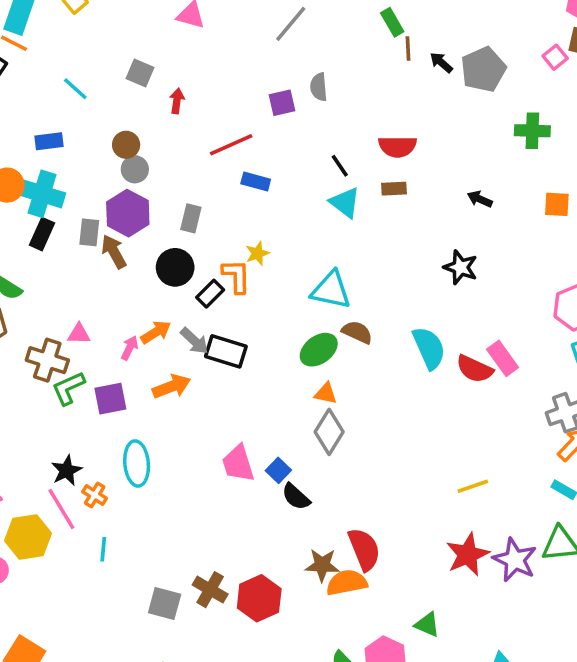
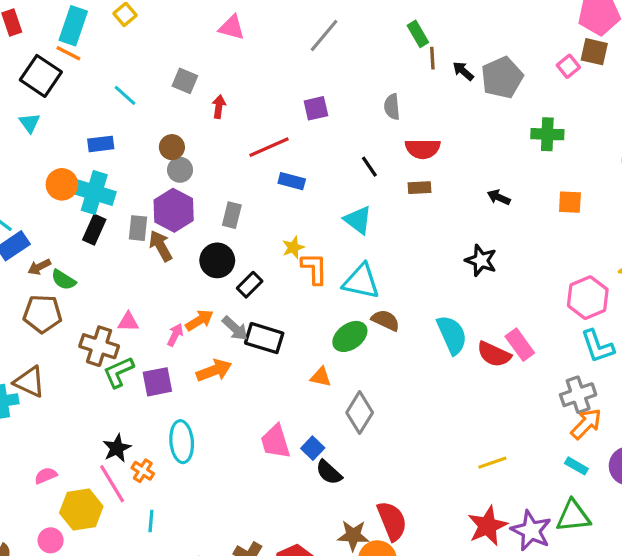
gray semicircle: (319, 87) -> (392, 107), moved
cyan triangle: (345, 203) -> (358, 220), moved
orange L-shape: (236, 276) -> (314, 269), moved
orange triangle: (326, 393) -> (321, 377), moved

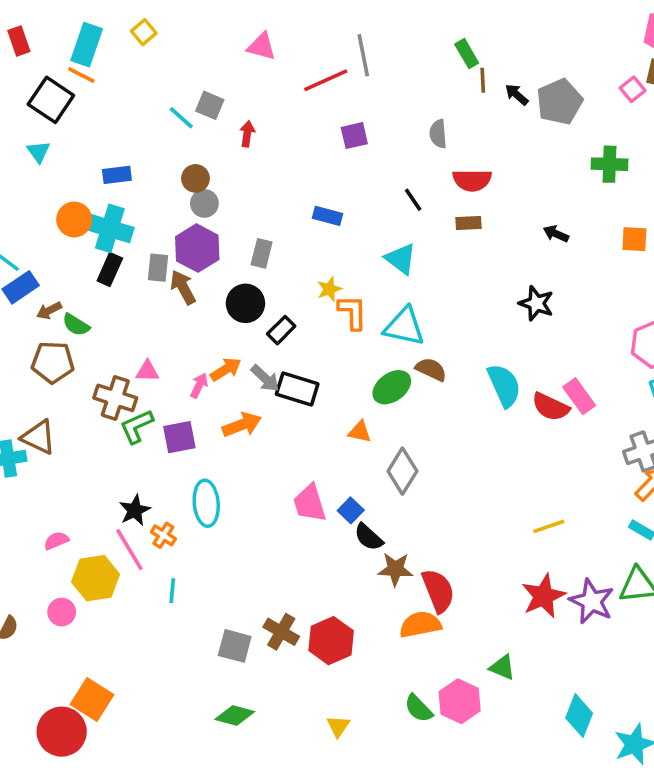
gray line: (324, 35) -> (363, 55), turned -51
cyan line: (125, 95) -> (181, 118), moved
red line: (269, 147) -> (326, 80), moved
brown star: (353, 535) -> (395, 569), moved

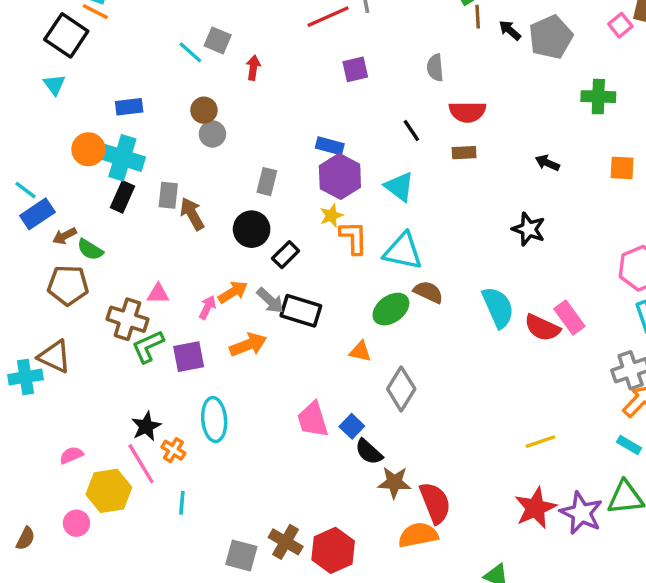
purple hexagon: (197, 248) -> (340, 176), moved

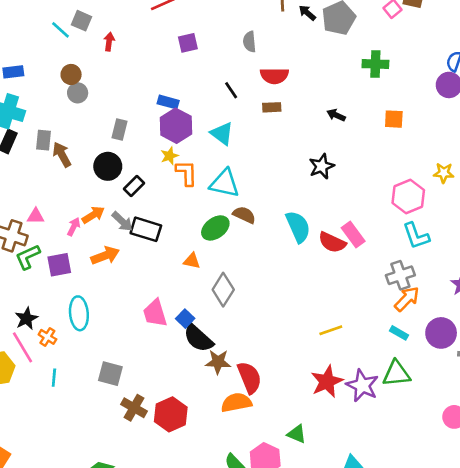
black star: (529, 229) -> (322, 166), turned 30
black semicircle: (369, 452) -> (198, 338), size x1.4
gray square: (241, 555) -> (110, 374), moved

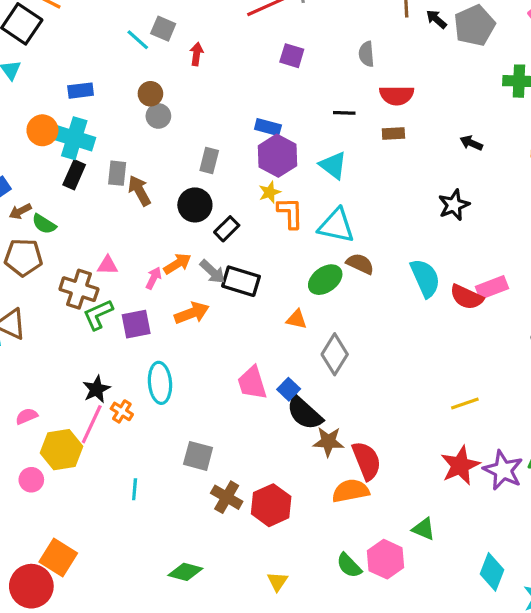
purple square: (188, 43) -> (292, 56), turned 30
black line: (231, 90) -> (344, 113), turned -54
pink rectangle: (353, 235) -> (492, 288), turned -75
pink line: (22, 347) -> (92, 424), turned 56
cyan line: (54, 378) -> (135, 489), moved

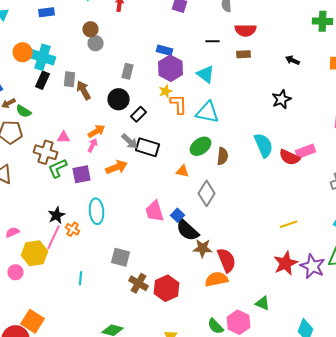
blue rectangle: (81, 91) -> (46, 12), moved
orange arrow: (177, 264) -> (96, 131), moved
brown semicircle: (360, 264) -> (222, 156), moved, turned 72

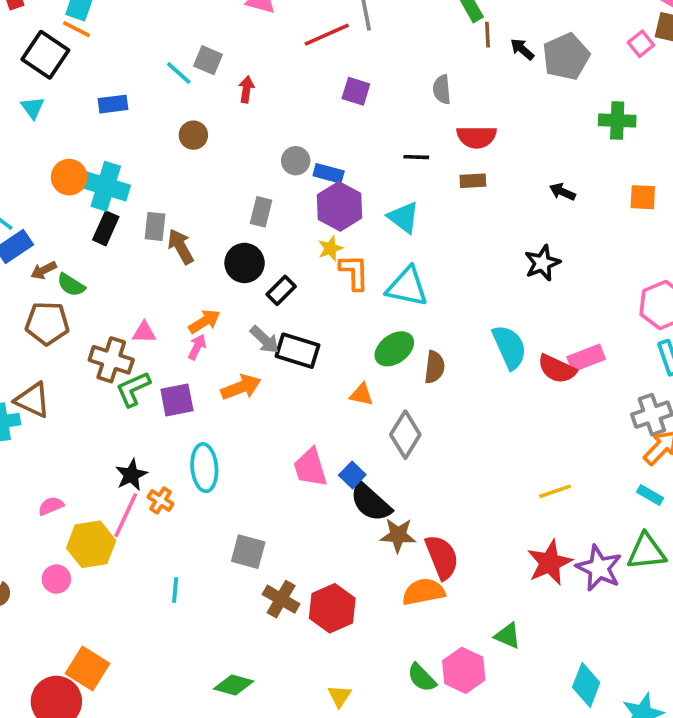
gray circle: (96, 43) -> (296, 161), moved

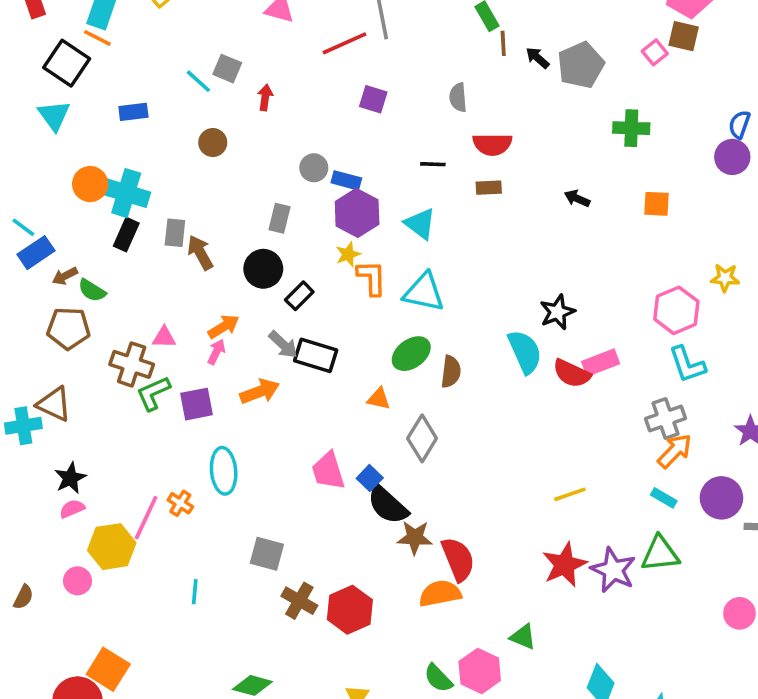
cyan triangle: (33, 108) -> (54, 115), size x1.4
black star: (542, 263) -> (557, 312), moved
black star: (131, 475) -> (70, 478), moved

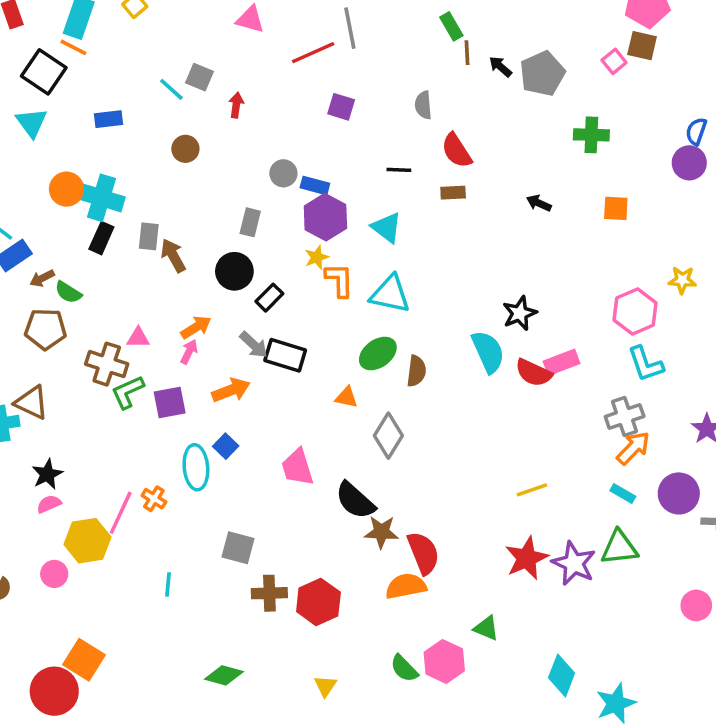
red semicircle: (492, 144) -> (457, 151), turned 57
blue square: (370, 478) -> (226, 446), moved
brown cross: (299, 601) -> (269, 593), turned -32

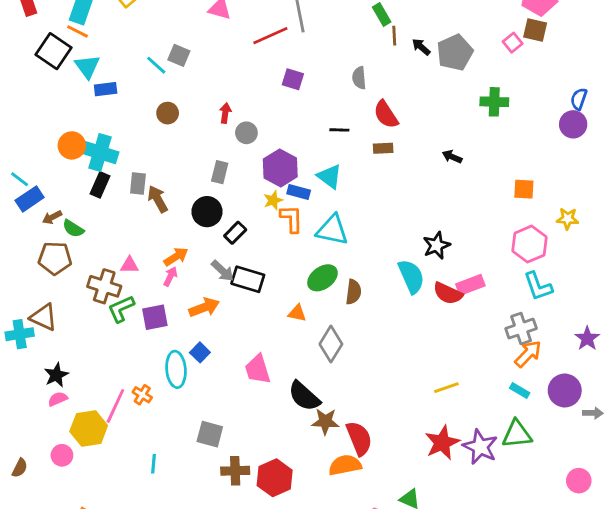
red arrow: (236, 105) -> (225, 113), moved
cyan triangle: (31, 123) -> (87, 67), moved
blue rectangle: (315, 186) -> (299, 192), moved
orange square: (616, 208) -> (524, 189), moved

